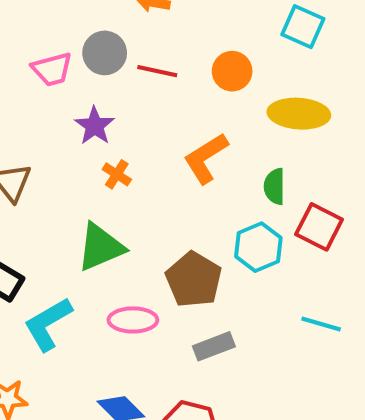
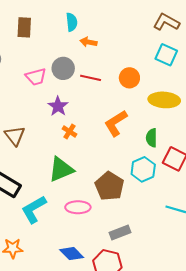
gray rectangle: (214, 346) -> (120, 232), moved

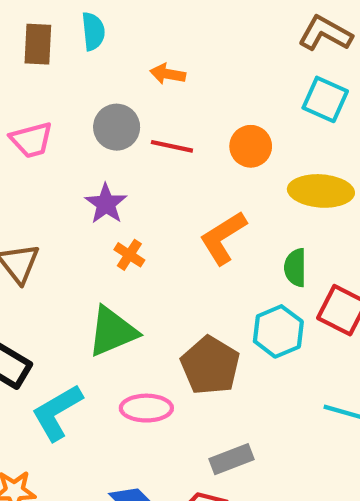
cyan semicircle: (72, 22) -> (93, 31), moved
pink trapezoid: (36, 77) -> (31, 140), moved

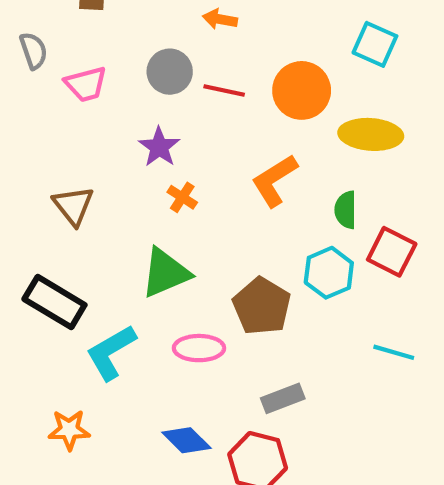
orange circle: (251, 146) -> (302, 90), size x1.4

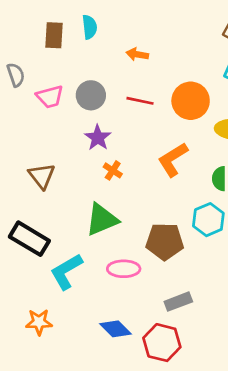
gray circle: (170, 72) -> (91, 95), moved
brown pentagon: (262, 306) -> (165, 241), turned -30

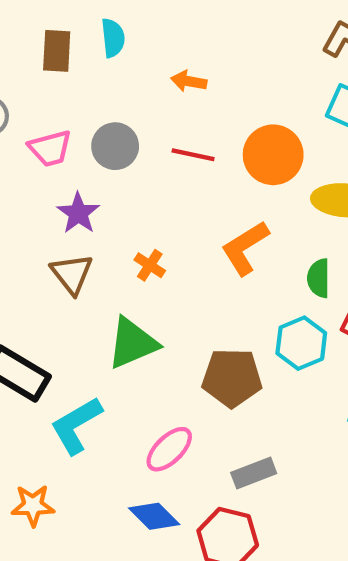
purple star: (98, 138) -> (78, 213), moved
brown triangle: (42, 176) -> (72, 274), moved
pink ellipse: (124, 269) -> (169, 449), moved, turned -44

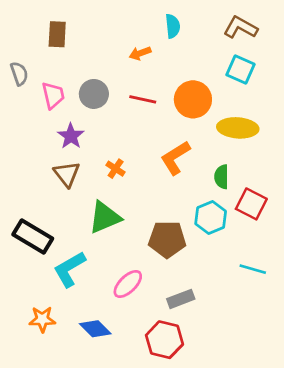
cyan semicircle: (113, 38) -> (173, 26), moved
orange arrow: (189, 81) -> (140, 53), turned -30
pink trapezoid: (50, 148) -> (53, 95), turned -88
blue diamond: (154, 516) -> (95, 329), moved

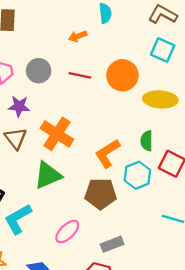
purple star: (71, 136) -> (19, 106), turned -30
orange L-shape: (175, 158) -> (108, 153), moved
orange cross: (116, 169) -> (57, 134), size x2.0

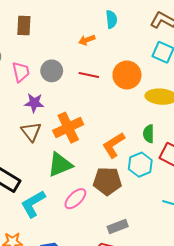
orange cross: (57, 134) -> (68, 128), turned 32
pink ellipse: (67, 232) -> (75, 199), moved

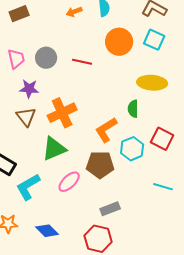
brown rectangle: (24, 26) -> (19, 14), turned 66
orange arrow: (87, 40) -> (74, 12), moved
orange circle: (127, 75) -> (119, 42), moved
green semicircle: (149, 134) -> (133, 109), moved

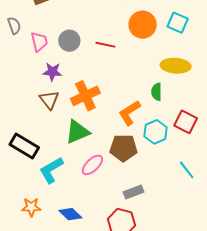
cyan line: (163, 187) -> (187, 170), turned 36

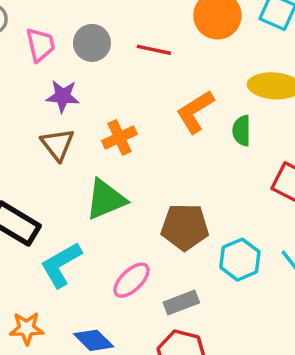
orange cross: (85, 96) -> (119, 137), size x0.7
orange L-shape: (130, 113) -> (195, 112), moved
cyan hexagon: (156, 132) -> (240, 260), moved
pink ellipse: (92, 165) -> (132, 280), moved
gray rectangle: (134, 192) -> (181, 303), moved

